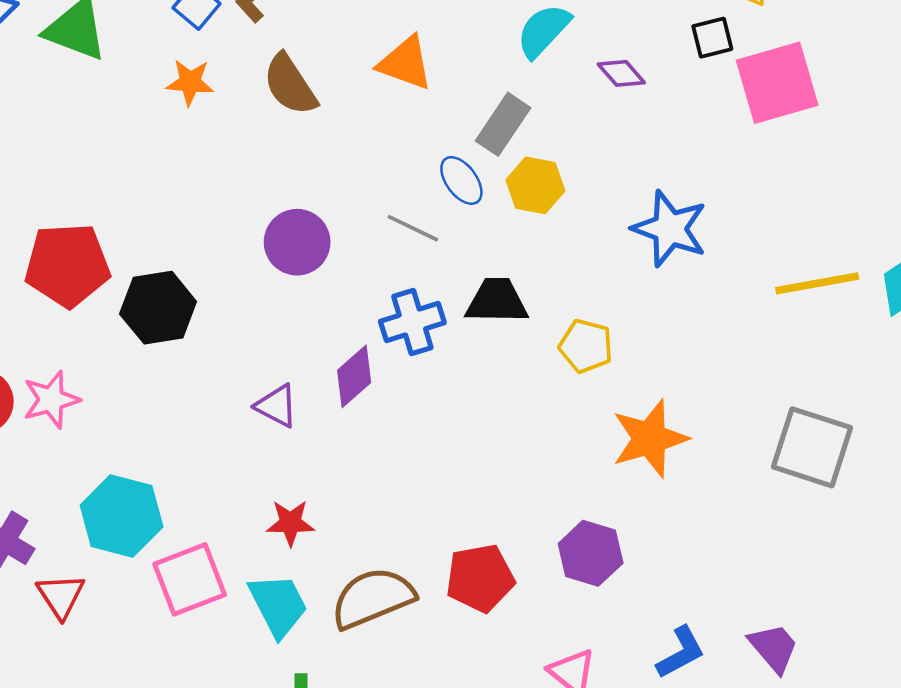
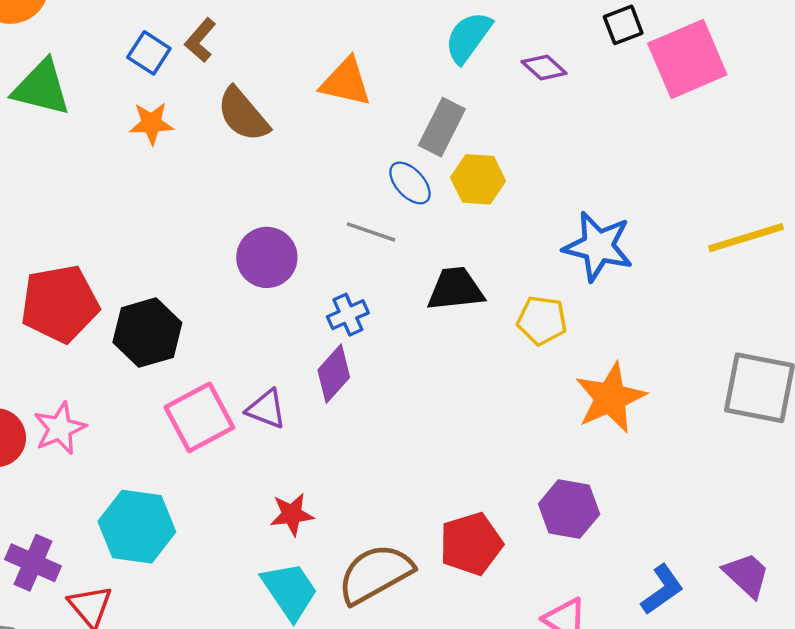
blue star: (670, 229) -> (598, 246), moved
blue cross: (412, 322) -> (348, 315), moved, size x0.7
pink square: (190, 579) -> (199, 417), moved

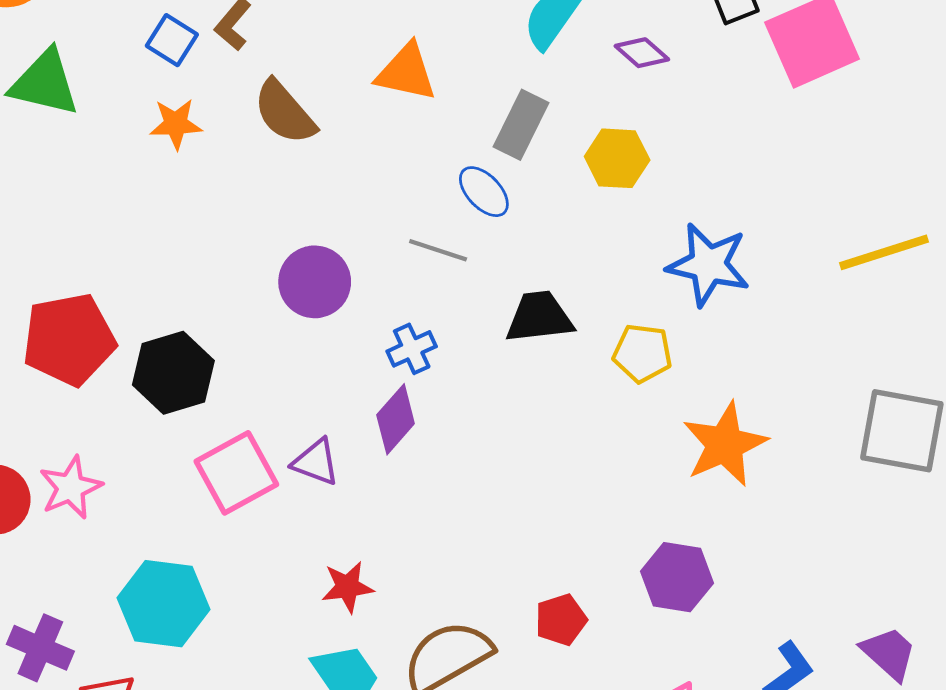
yellow hexagon: (478, 179) -> (617, 158), moved
red pentagon: (471, 544) -> (561, 620), size x0.7

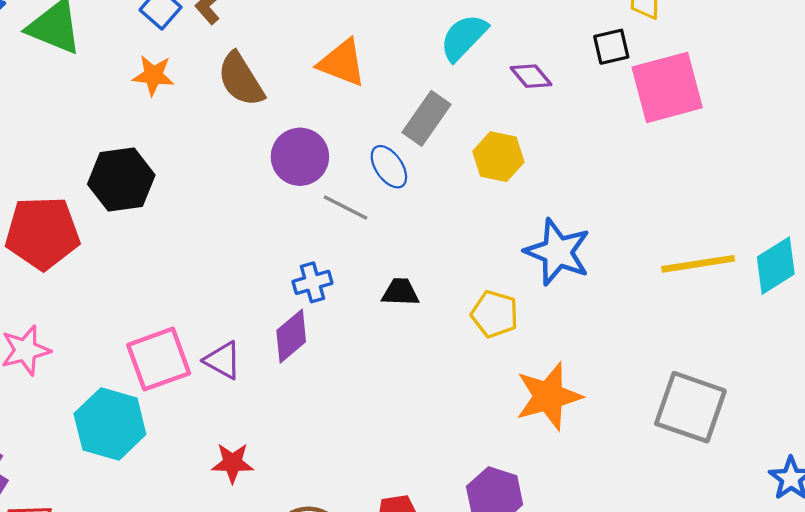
purple circle: (315, 282) -> (300, 157), moved
black trapezoid: (539, 317) -> (400, 292), moved, size x0.7
black hexagon: (173, 373) -> (121, 180), moved
cyan hexagon: (163, 604) -> (110, 424), moved

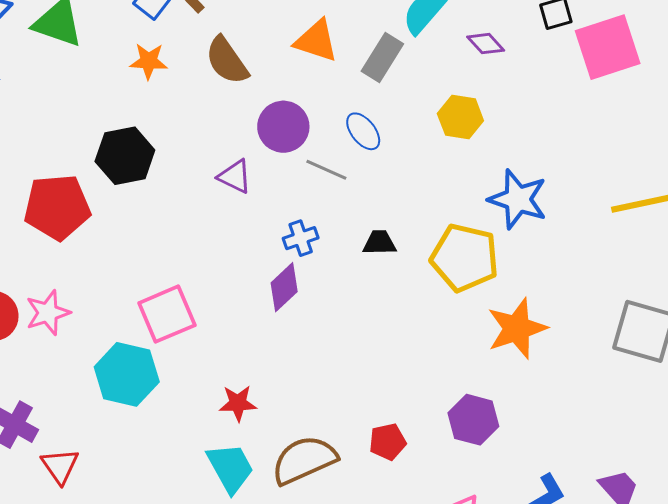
gray rectangle: (426, 118) -> (382, 57), moved
yellow pentagon: (495, 314) -> (465, 258), size x1.6
purple triangle: (223, 360) -> (235, 176), moved

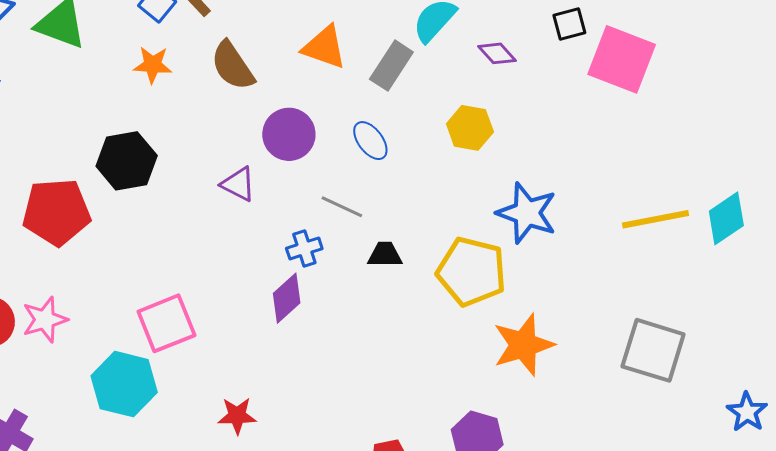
pink square: (608, 47) -> (622, 59), turned 38
gray line: (326, 170) -> (342, 207), moved

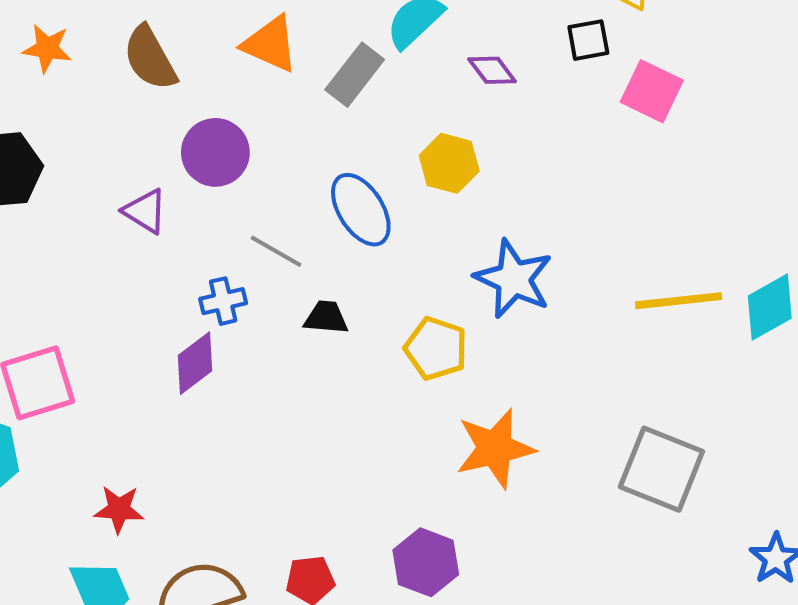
pink square: (622, 59) -> (652, 91), size x0.7
blue ellipse: (370, 141) -> (361, 210), moved, size x1.4
yellow pentagon: (471, 272) -> (436, 348), size x0.7

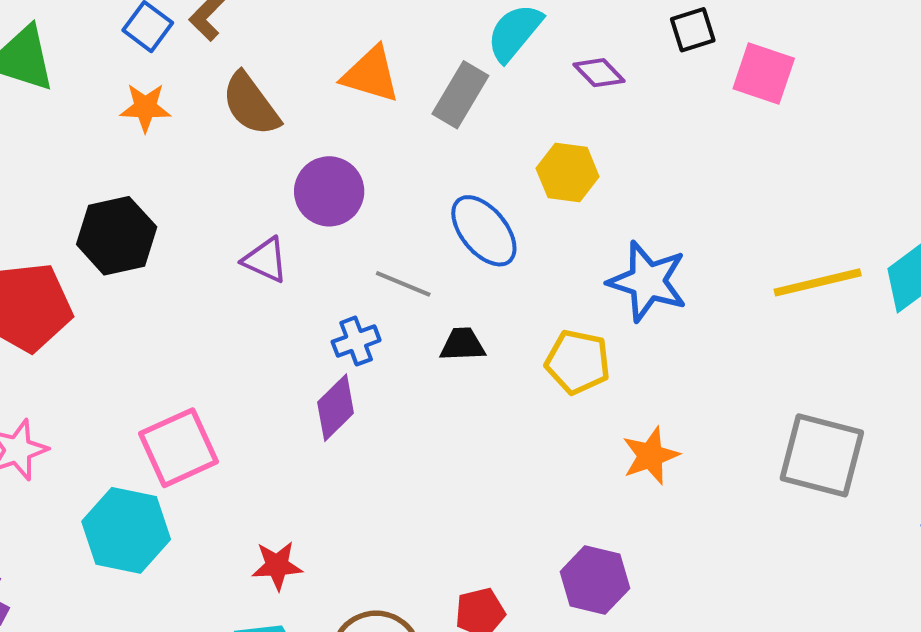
orange star: (495, 448) -> (650, 456), size x0.7

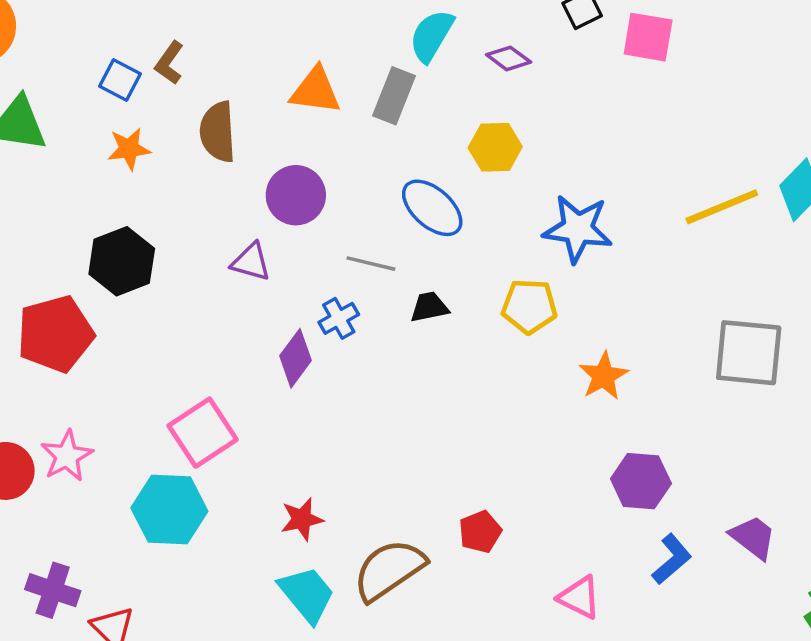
brown semicircle: (251, 104) -> (218, 132), turned 42
purple diamond: (336, 408) -> (295, 358), moved
purple hexagon: (595, 580) -> (641, 481), moved

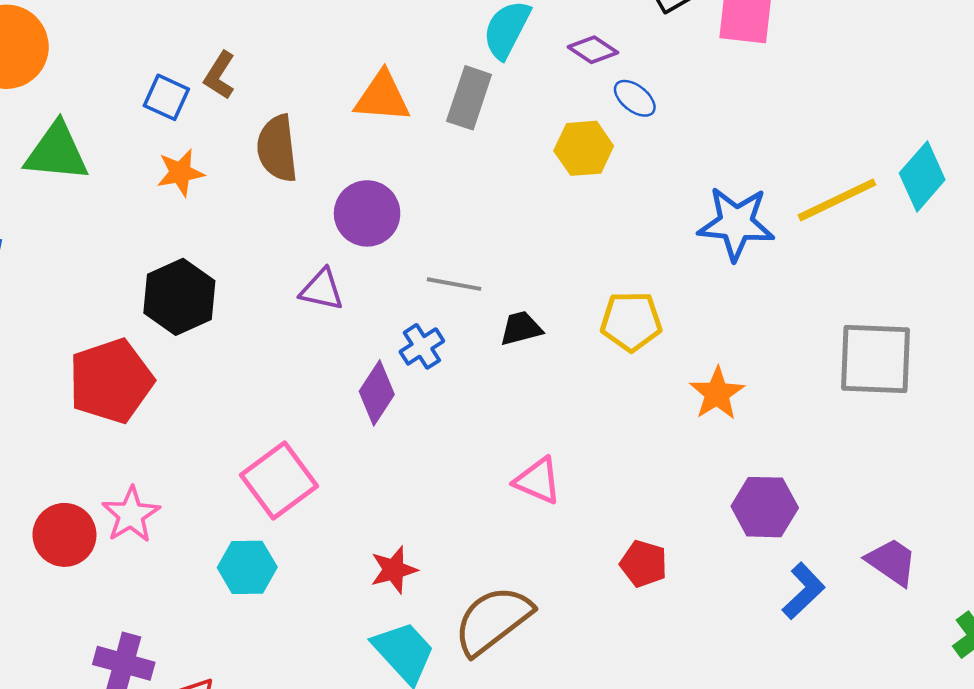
blue ellipse: (432, 208) -> (635, 98), moved, size x0.6
blue star: (578, 229) -> (736, 223), moved
cyan hexagon: (169, 510) -> (247, 567), size x0.7
red pentagon: (480, 532) -> (644, 564), moved, turned -30
pink triangle: (579, 597) -> (538, 481), moved

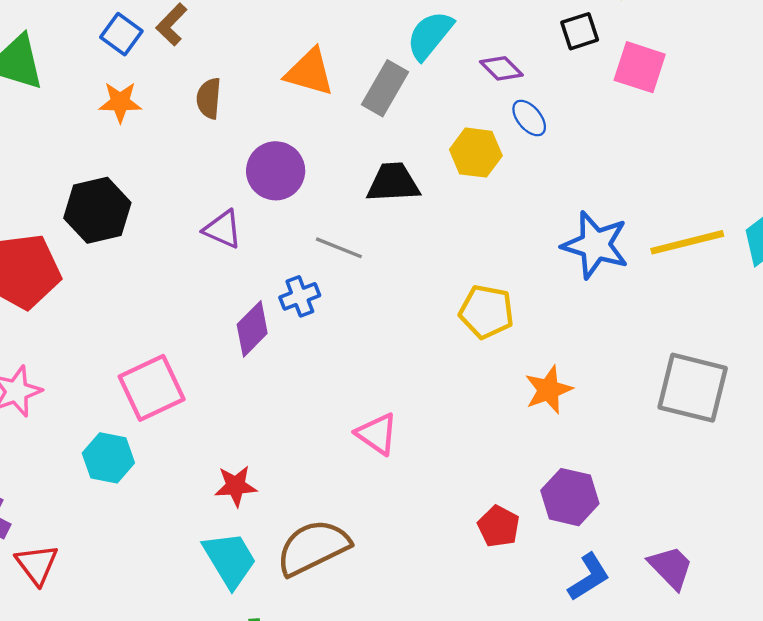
brown semicircle: (277, 148) -> (209, 98), size x0.7
black trapezoid: (521, 328) -> (393, 183), moved, size x1.4
red pentagon: (644, 564) -> (499, 526), moved

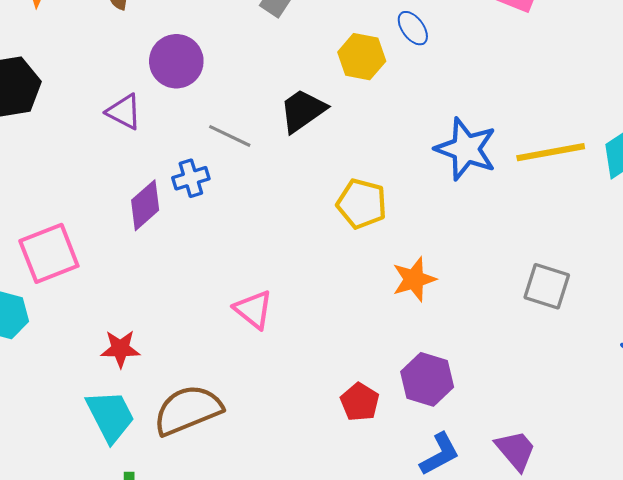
black trapezoid: (393, 183) -> (303, 111), moved, turned -36
gray square: (693, 388) -> (547, 286), size x0.7

